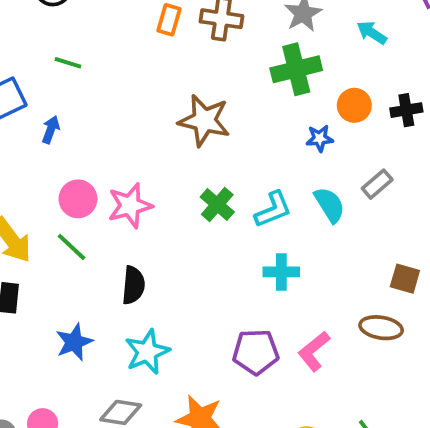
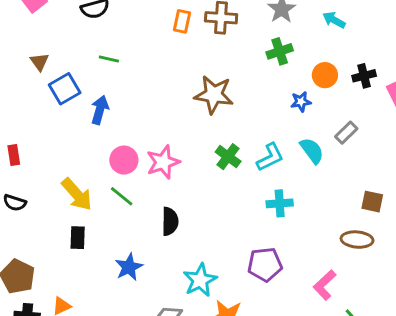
green cross: (296, 69) -> (280, 51), size x0.7
blue arrow: (51, 130) -> (100, 110), size x1.4
pink L-shape: (314, 351) -> (325, 285), moved
cyan star: (147, 352) -> (200, 280), moved

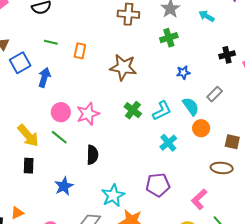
orange rectangle: (182, 21) -> (80, 51), moved
orange circle: (325, 75) -> (201, 128), moved
cyan cross: (280, 203) -> (168, 143), turned -36

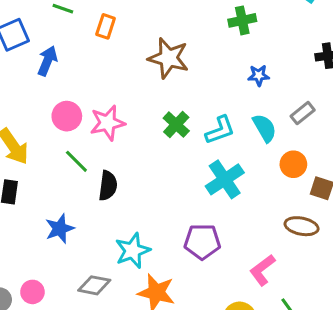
orange circle: (201, 128) -> (293, 164), moved
green line: (59, 137) -> (76, 161), moved
cyan cross: (168, 143) -> (225, 179), size x1.4

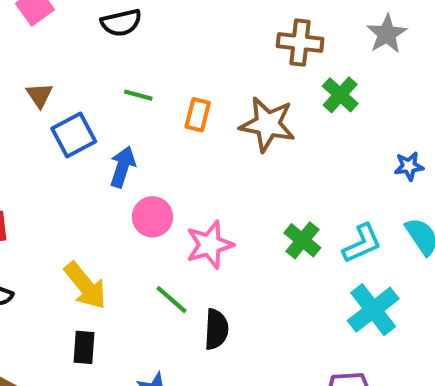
green cross: (242, 20) -> (340, 95), moved, turned -32
brown star: (168, 58) -> (268, 124), moved
pink circle: (67, 116) -> (152, 217), moved

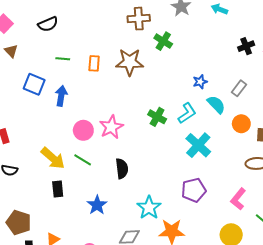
brown triangle: (39, 95) -> (11, 51), moved
blue square: (74, 135) -> (34, 84), turned -30
blue star: (409, 166) -> (200, 82), moved
pink circle: (152, 217) -> (83, 130), moved
green line: (171, 300) -> (83, 160), moved

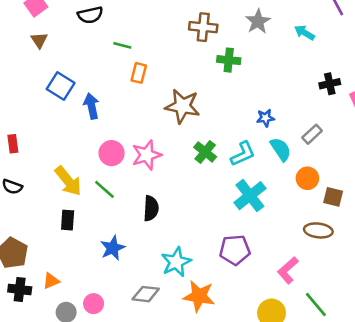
green cross: (163, 41) -> (229, 60), turned -36
green line: (63, 59) -> (122, 45), moved
brown star: (130, 62) -> (182, 106), moved
blue arrow: (61, 96) -> (91, 106), turned -30

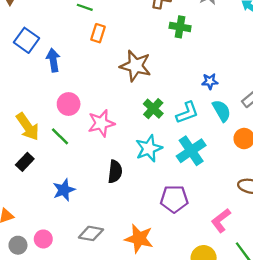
pink star: (147, 155) -> (101, 123), moved
black semicircle: (151, 208) -> (115, 172), moved
black rectangle: (68, 220) -> (25, 162), turned 36
cyan star: (176, 262) -> (149, 148), moved

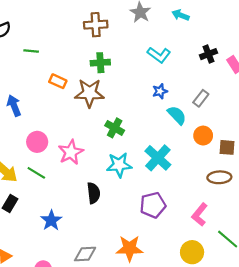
green cross: (180, 27) -> (100, 63), moved
orange rectangle: (98, 33) -> (58, 81), moved, turned -70
cyan L-shape: (187, 113) -> (159, 55), moved, turned 70
cyan star: (149, 148) -> (119, 165), turned 30

